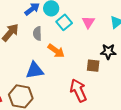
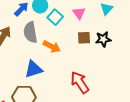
gray semicircle: (37, 33) -> (30, 32), size x1.5
brown square: (93, 66) -> (84, 38), moved

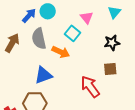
cyan square: (55, 17) -> (73, 33), moved
brown square: (84, 38) -> (110, 69), moved

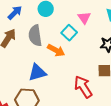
blue arrow: (29, 16) -> (15, 13), moved

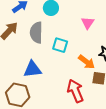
cyan square: (69, 33) -> (60, 45), moved, turned -35
orange arrow: (56, 50) -> (86, 62), moved

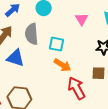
orange arrow: (86, 62) -> (62, 65), moved
blue triangle: (32, 69) -> (15, 58), moved, turned 30

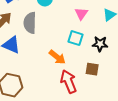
cyan square: (57, 44) -> (76, 38), moved

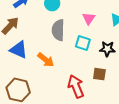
gray semicircle: (30, 23) -> (58, 30), moved
orange arrow: (57, 57) -> (46, 60), moved

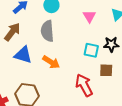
gray semicircle: (58, 30) -> (47, 31), moved
cyan square: (83, 43) -> (91, 50), moved

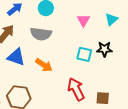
gray semicircle: (47, 31) -> (41, 34), turned -80
brown square: (106, 70) -> (103, 98), moved

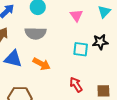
red arrow: (76, 89) -> (76, 85), size x0.7

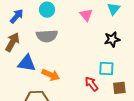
cyan square: (81, 49) -> (106, 68), moved
orange arrow: (42, 64) -> (51, 75), moved

